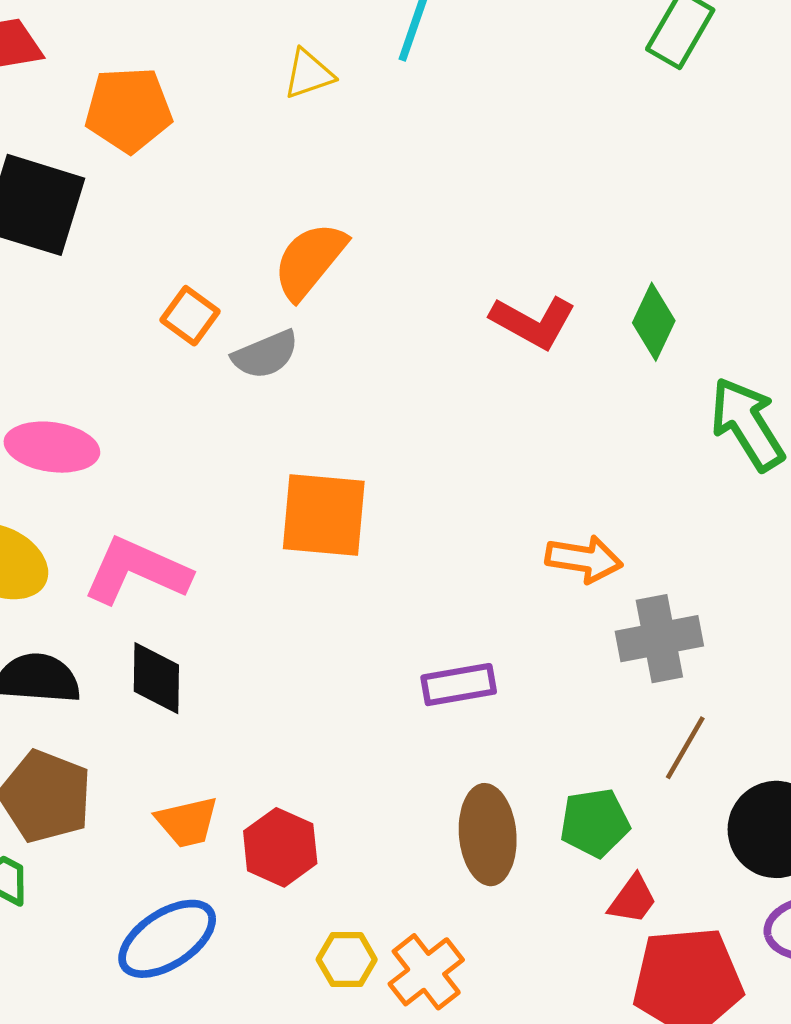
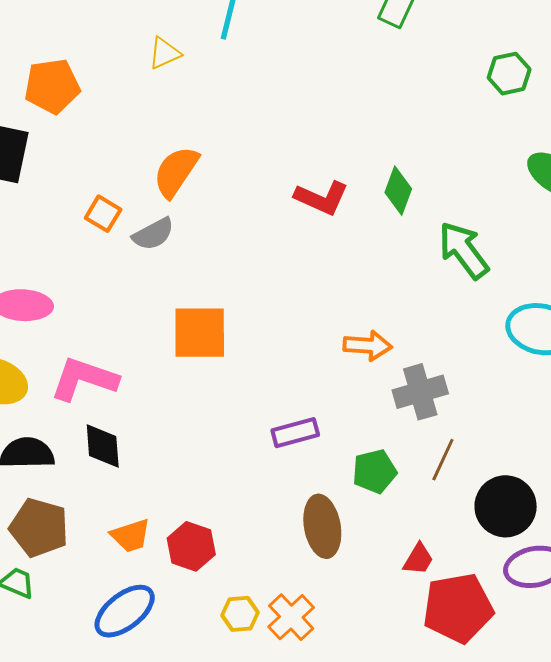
green pentagon: (595, 823) -> (374, 471), moved

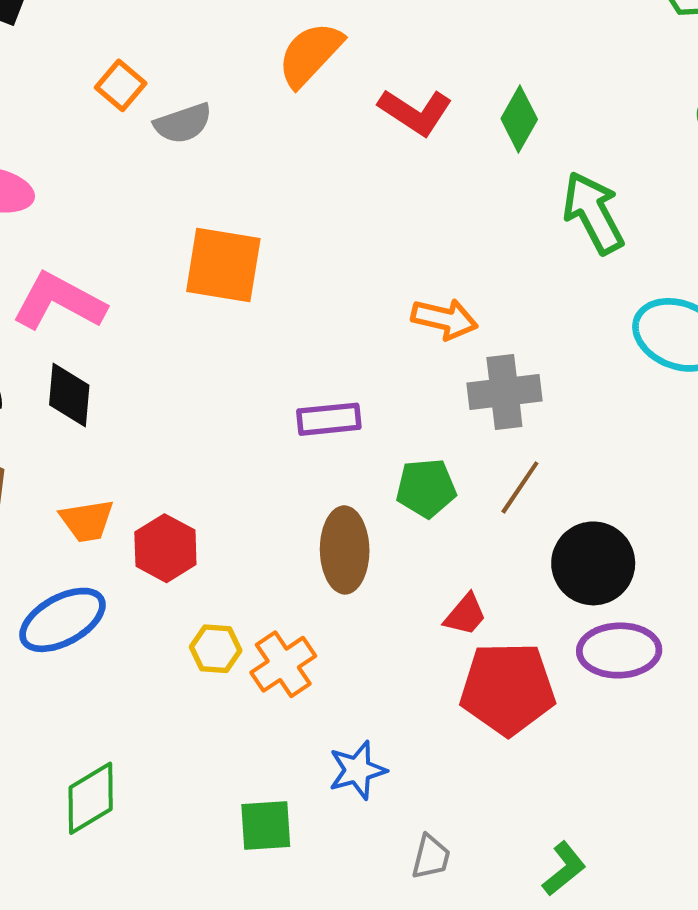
orange semicircle: (176, 172) -> (310, 54), moved

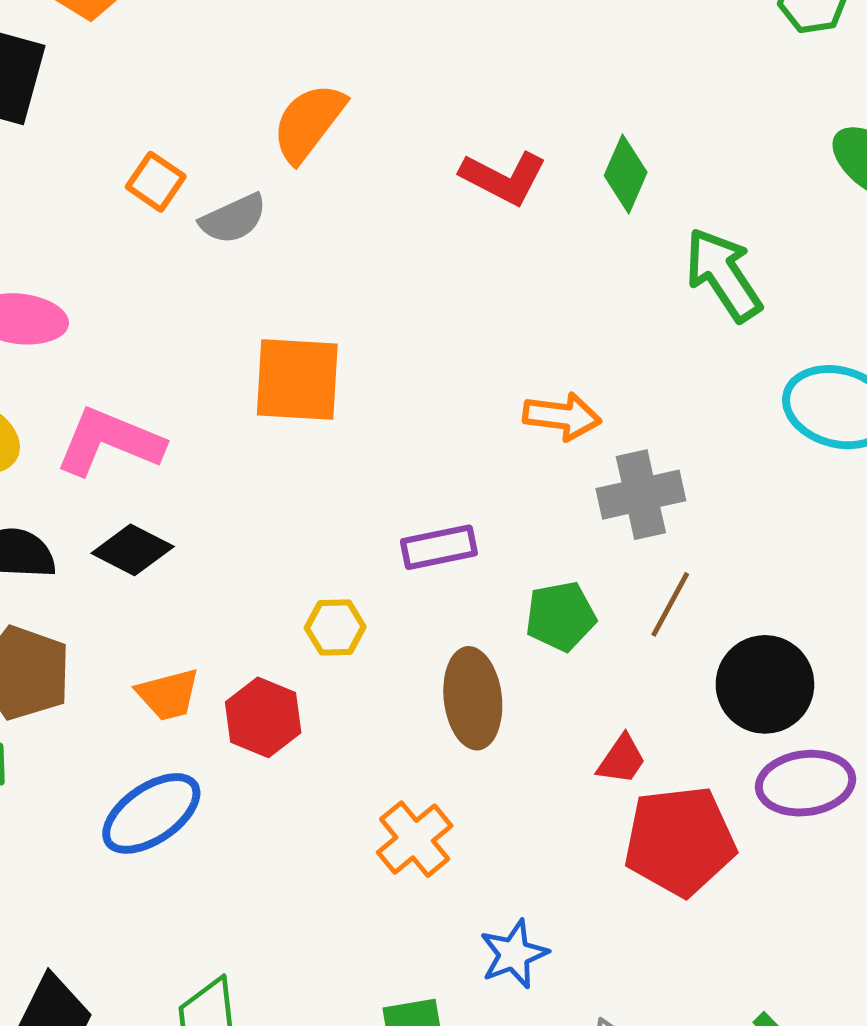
orange semicircle: (310, 54) -> (309, 122), moved
black diamond: (69, 395) -> (133, 550), turned -62
yellow hexagon: (216, 649) -> (335, 627), moved

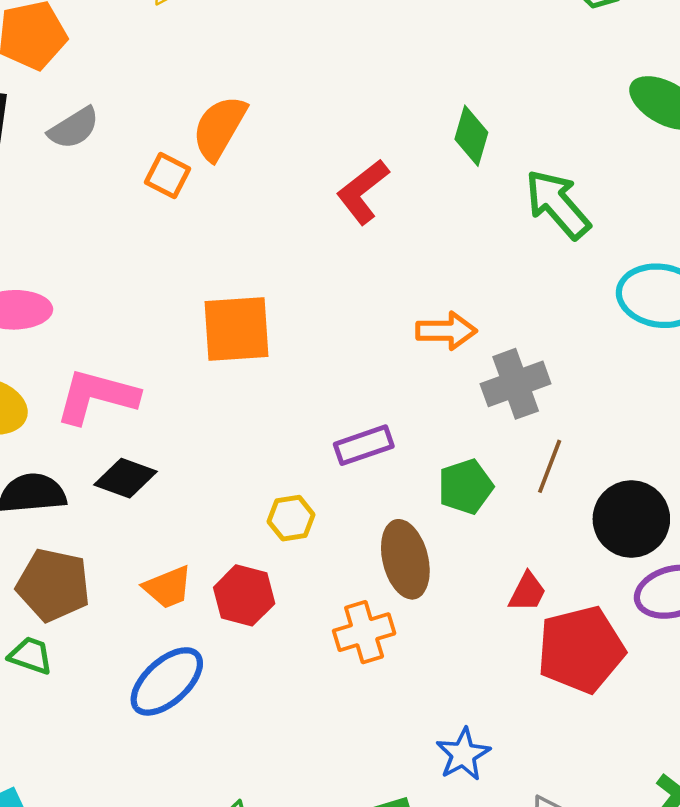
red L-shape: (503, 178) -> (363, 192), moved, turned 122
orange square: (156, 182) -> (167, 176), moved
gray semicircle: (233, 219) -> (74, 128), moved
orange cross: (415, 839) -> (364, 632), moved, turned 30

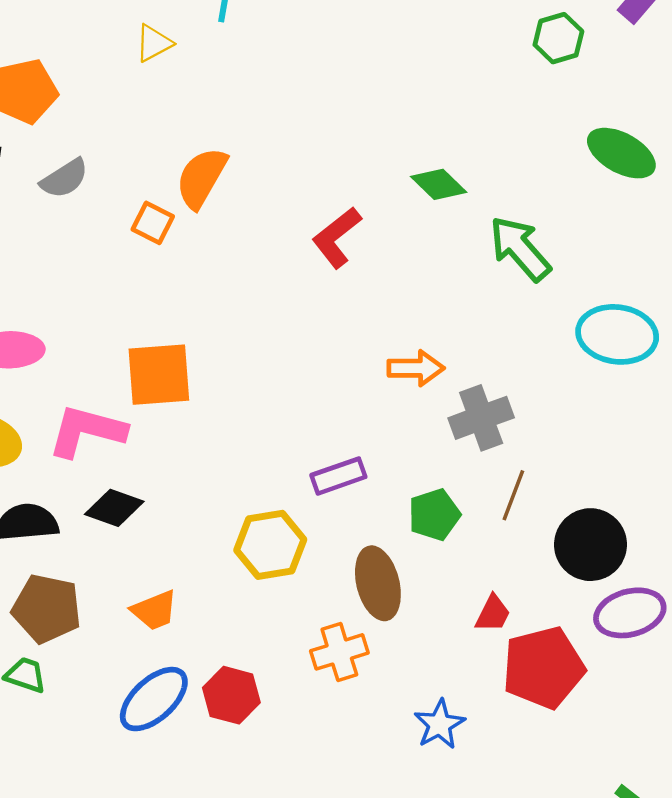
green diamond: (471, 136) -> (439, 184), turned -62
orange square: (237, 329) -> (159, 375), moved
yellow hexagon: (291, 518) -> (270, 545), size x1.6
red hexagon: (244, 595) -> (231, 695), moved
blue star: (463, 754) -> (439, 724), moved

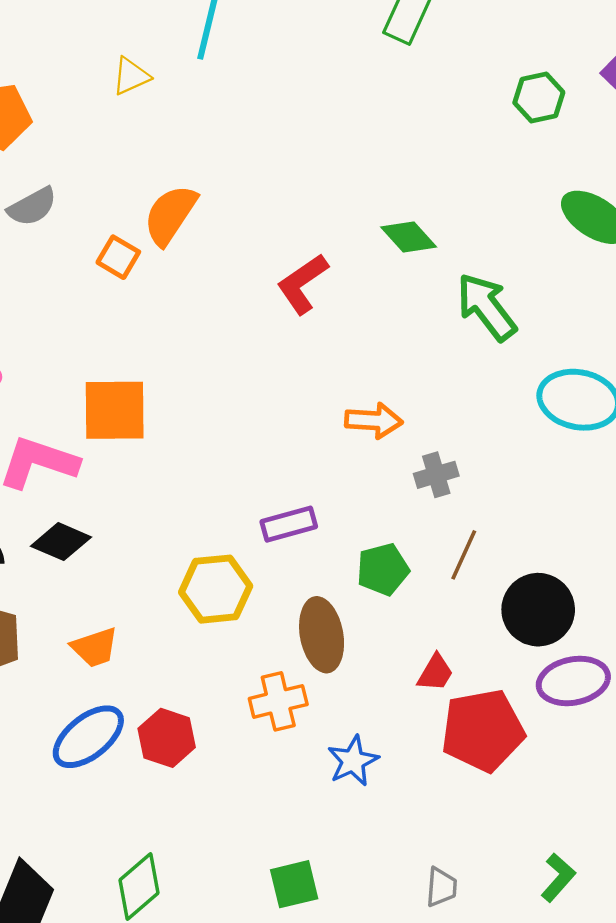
gray cross: (481, 418) -> (436, 475), size x0.7
blue star: (439, 724) -> (353, 761), moved

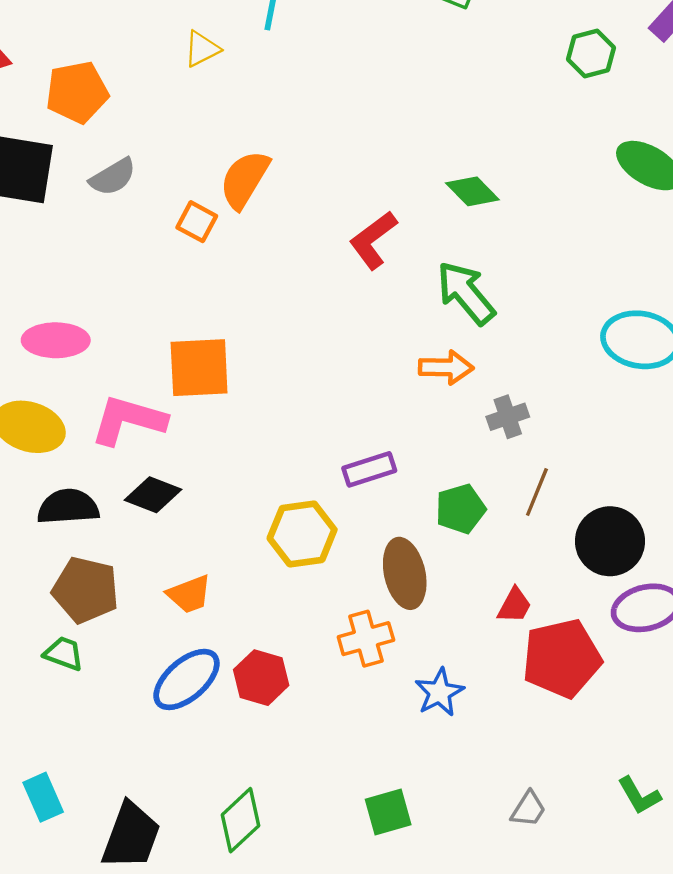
green arrow: (486, 307) -> (466, 293), moved
green L-shape: (558, 878) -> (639, 796), turned 111
gray trapezoid: (441, 887) -> (528, 809), turned 30

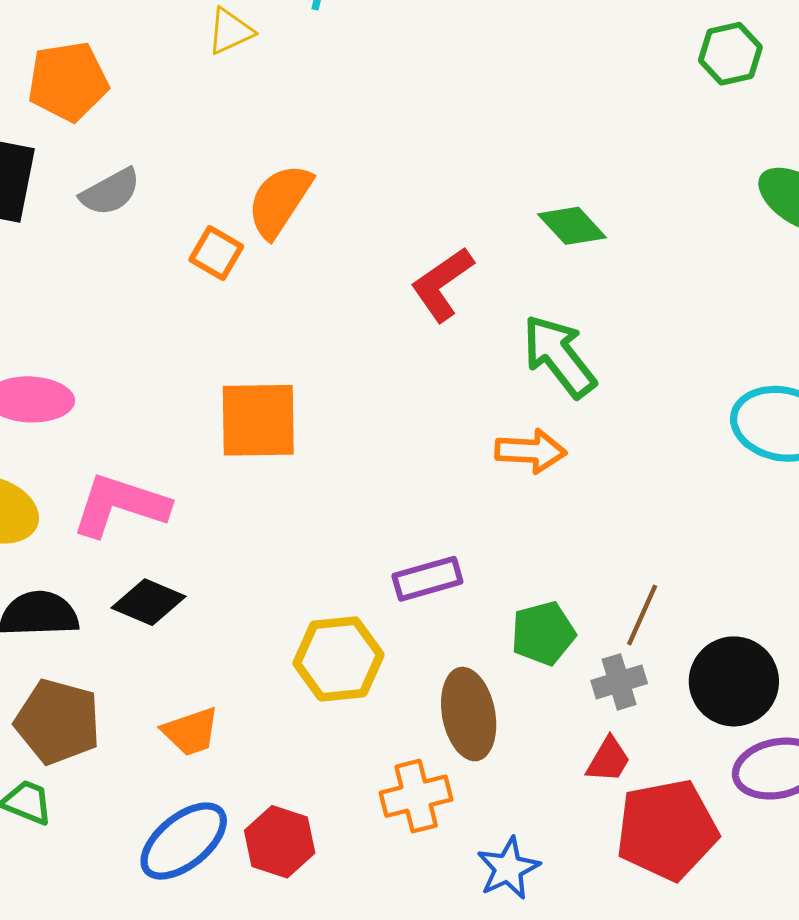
orange square: (199, 368) -> (258, 420), moved
gray cross: (508, 417) -> (619, 682), moved

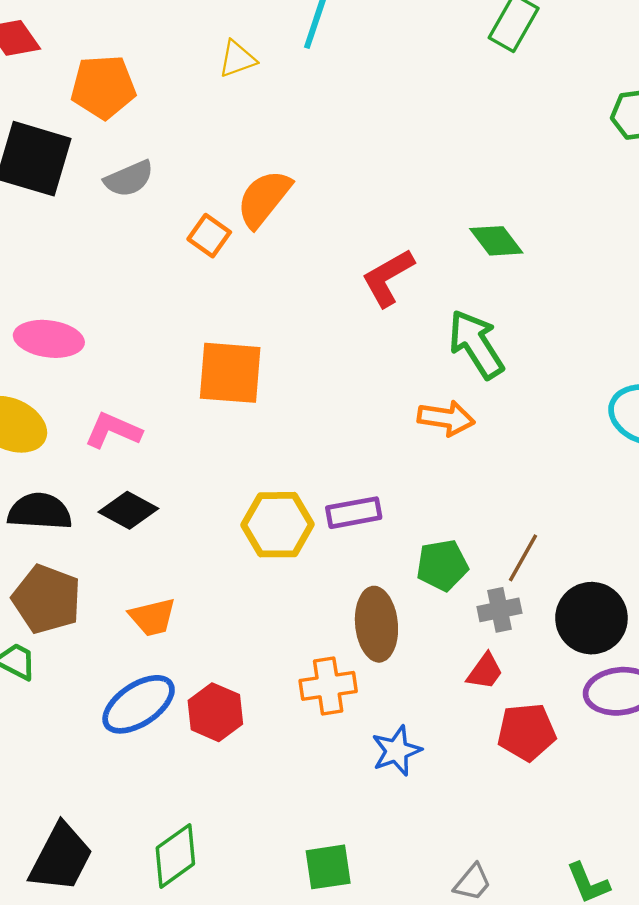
pink L-shape: (120, 505) -> (113, 430), size x0.7
yellow hexagon: (338, 659) -> (278, 525), moved
red pentagon: (667, 830) -> (527, 732), size x0.7

